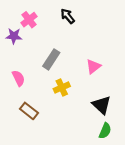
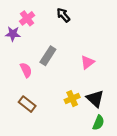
pink semicircle: (18, 78) -> (26, 70), moved
yellow cross: (62, 87) -> (72, 99), moved

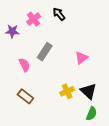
pink cross: (27, 18) -> (34, 19), moved

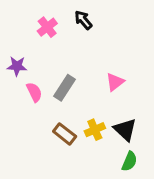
purple star: (12, 31) -> (17, 66), moved
gray rectangle: (45, 52) -> (65, 88), moved
brown rectangle: (25, 96) -> (65, 134), moved

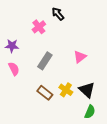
pink cross: (47, 27) -> (39, 27), moved
pink semicircle: (34, 92) -> (14, 69), moved
yellow cross: (95, 130) -> (66, 90), turned -32

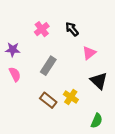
black arrow: (58, 14) -> (72, 29), moved
pink triangle: (80, 57) -> (89, 53), moved
black triangle: (87, 90) -> (99, 81), moved

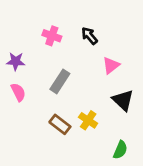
pink cross: (42, 29) -> (52, 36), turned -32

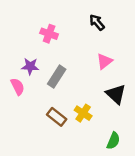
black arrow: (89, 36) -> (97, 22), moved
purple star: (16, 61) -> (30, 66), moved

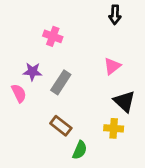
black arrow: (97, 22) -> (115, 15), moved, turned -138
yellow cross: (83, 113) -> (114, 128), moved, turned -30
green semicircle: (113, 141) -> (80, 150), moved

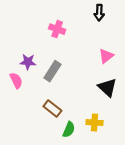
pink cross: (53, 36) -> (57, 29), moved
pink triangle: (112, 66) -> (106, 56), moved
yellow cross: (114, 128) -> (94, 123), moved

